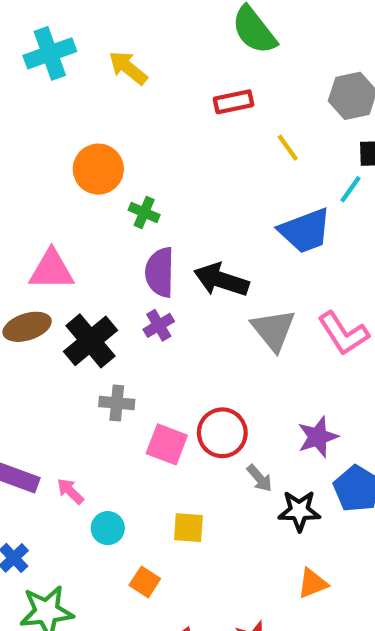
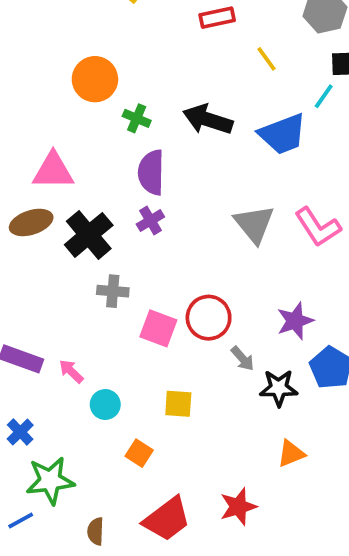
black arrow: (221, 280) -> (208, 119), moved

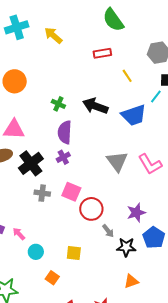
orange circle: (95, 79) -> (15, 81), moved
pink square: (158, 328) -> (71, 192), moved

